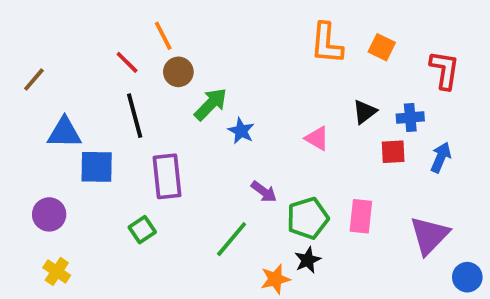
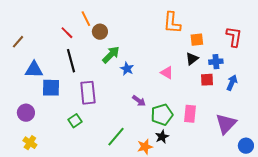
orange square: (382, 47) -> (197, 40), moved, turned -32
brown circle: (178, 72) -> (100, 32), moved
green line: (232, 239) -> (116, 137), moved

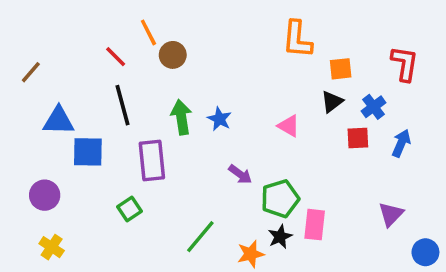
green arrow: (111, 55) -> (181, 117), moved, turned -54
blue cross: (216, 62) -> (374, 107), turned -32
pink rectangle: (190, 114) -> (315, 225), moved
purple triangle: (226, 124) -> (391, 214), size x0.7

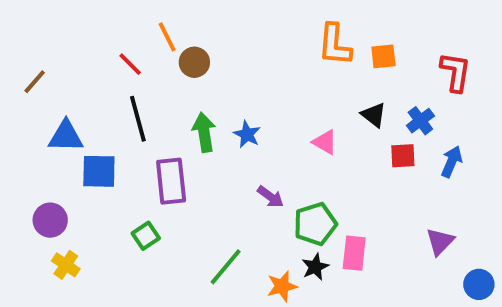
orange square: (341, 69) -> (383, 56), moved
black triangle: (332, 102) -> (374, 115), turned -45
yellow cross: (52, 247) -> (66, 265), moved

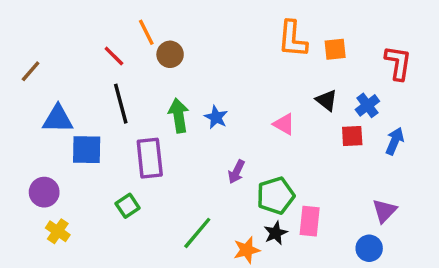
purple arrow: (270, 197) -> (236, 172), turned 80
blue circle: (479, 284) -> (369, 248), moved

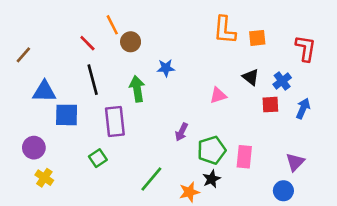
blue star: (216, 117) -> (166, 68), moved, turned -30
pink triangle: (284, 124) -> (218, 95), turned -48
pink rectangle: (310, 221) -> (244, 157), moved

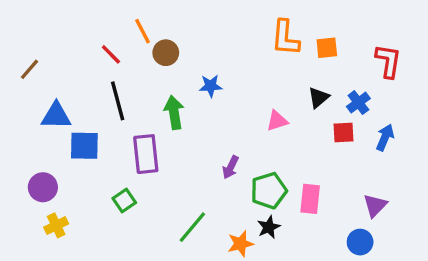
black triangle: (251, 77) -> (319, 98), turned 42
yellow cross: (44, 178) -> (56, 225), turned 30

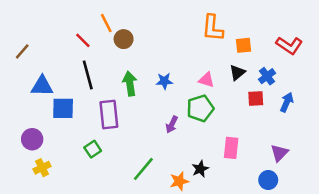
orange square: (327, 48) -> (243, 45), moved
red L-shape: (388, 61) -> (289, 45), turned 115
blue star: (211, 86) -> (164, 81), moved
pink triangle: (277, 121) -> (206, 80), moved, turned 35
green pentagon: (269, 191) -> (200, 108), moved

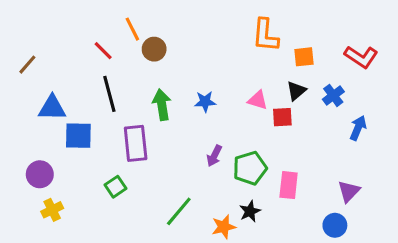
red square: (256, 98) -> (282, 117), moved
green pentagon: (200, 108) -> (250, 168), moved

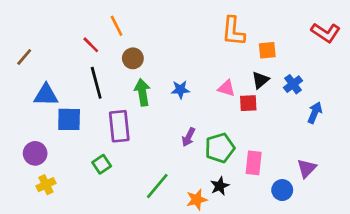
brown circle: (154, 49) -> (133, 58), moved
red L-shape: (361, 57) -> (326, 33), moved
blue circle: (335, 225) -> (282, 190), moved

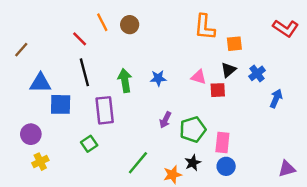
brown circle: (133, 58) -> (130, 25), moved
purple triangle: (307, 168) -> (287, 169), moved, turned 30
blue circle: (282, 190) -> (226, 166), moved

